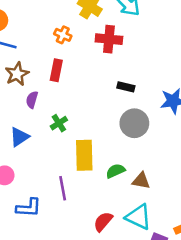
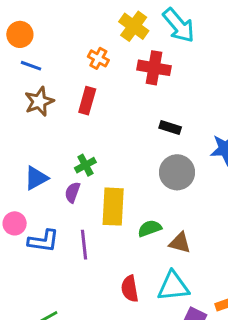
purple semicircle: (32, 100) -> (72, 192), moved
blue L-shape: (29, 208) -> (43, 241), moved
cyan triangle: (138, 217) -> (173, 286), turned -36
red semicircle: (103, 222) -> (130, 289), turned -55

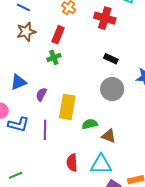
green cross: (85, 165) -> (54, 57), moved

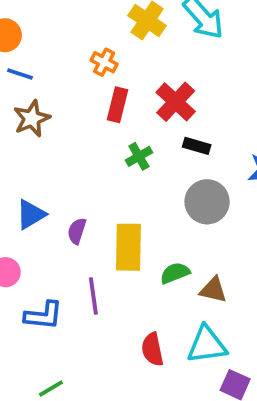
red cross: (105, 18) -> (176, 102), moved, turned 35
red rectangle: (58, 35) -> (117, 105), moved
green cross: (54, 57) -> (139, 156), moved
blue L-shape: (18, 124) -> (44, 315), moved

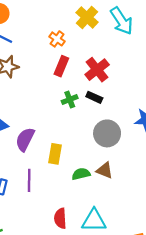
black rectangle: (197, 146) -> (94, 97), moved
purple semicircle: (77, 231) -> (25, 139), size x1.5
yellow rectangle: (128, 247) -> (55, 154), size x0.7
brown triangle: (213, 290) -> (105, 170), moved

